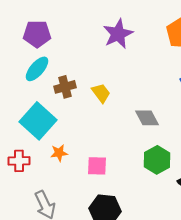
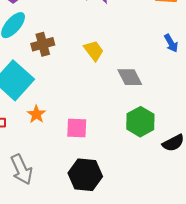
yellow trapezoid: (101, 93) -> (94, 51), moved
orange star: (59, 153) -> (36, 114), turned -30

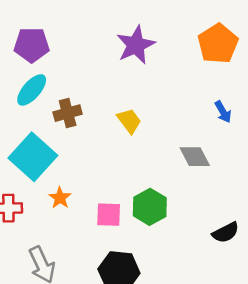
gray diamond: (130, 77) -> (195, 157), moved
green hexagon: (140, 122) -> (150, 207), moved

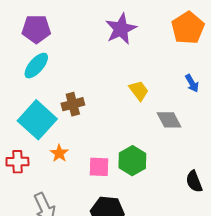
brown cross: (68, 113) -> (73, 104), moved
yellow trapezoid: (129, 121) -> (139, 91), moved
black semicircle: (226, 233) -> (194, 182), turned 95

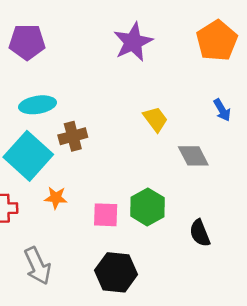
cyan ellipse: (36, 66) -> (38, 105), moved, turned 40
orange star: (59, 153) -> (56, 198), turned -30
black semicircle: (194, 182) -> (200, 233), moved

